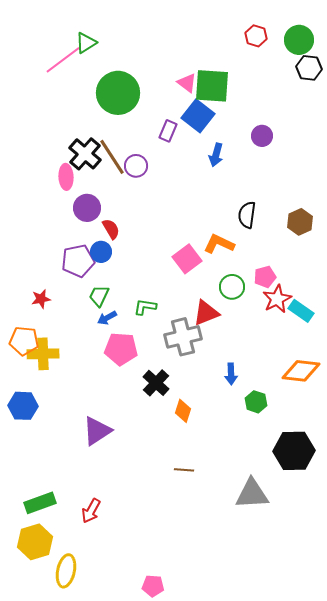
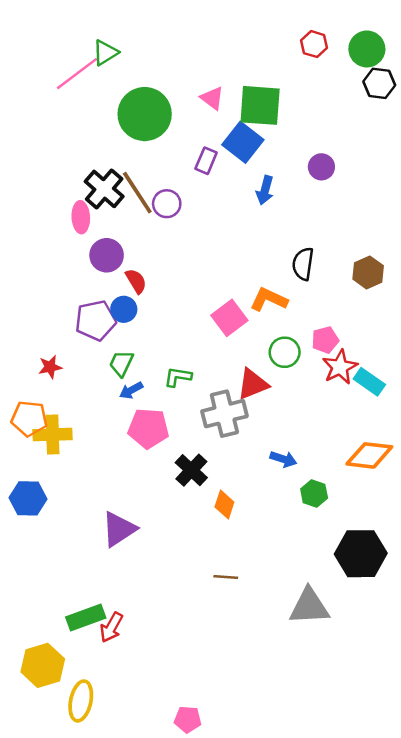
pink triangle: (187, 83) -> (212, 98), moved
blue arrow: (231, 374) -> (283, 459), turned -70
green rectangle: (40, 503) -> (86, 617), moved

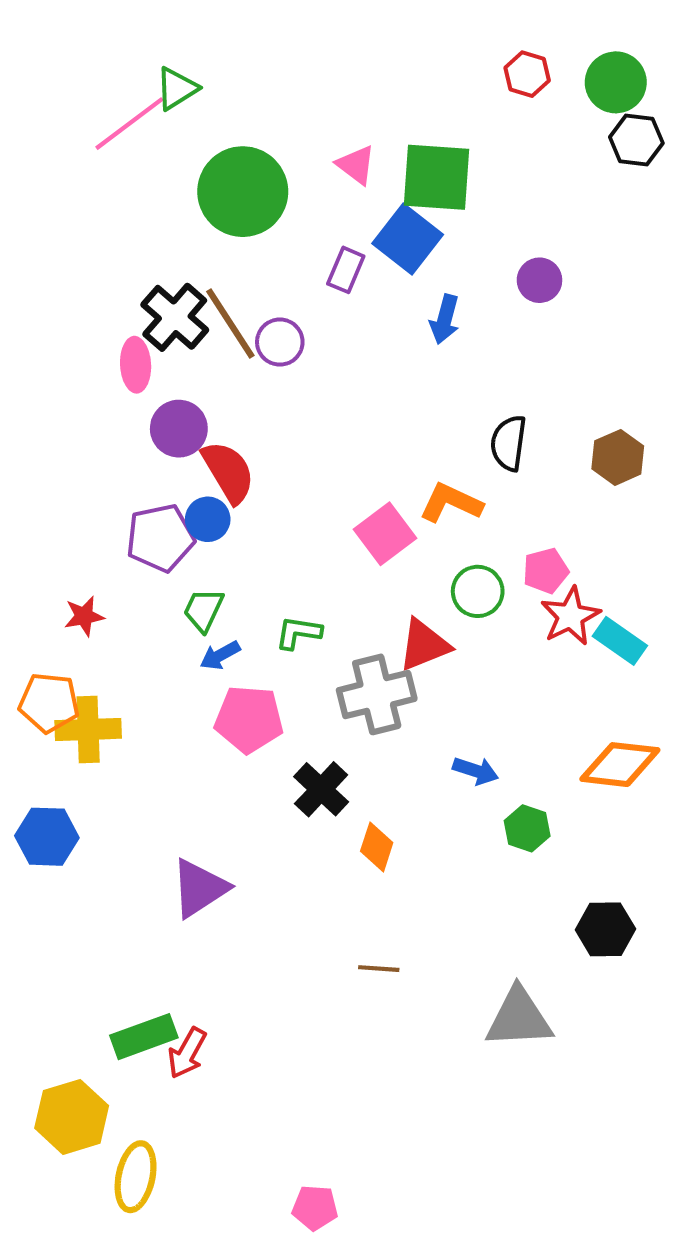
red semicircle: (136, 281) -> (228, 472), size x1.5
black hexagon: (361, 554) -> (605, 929), size x0.7

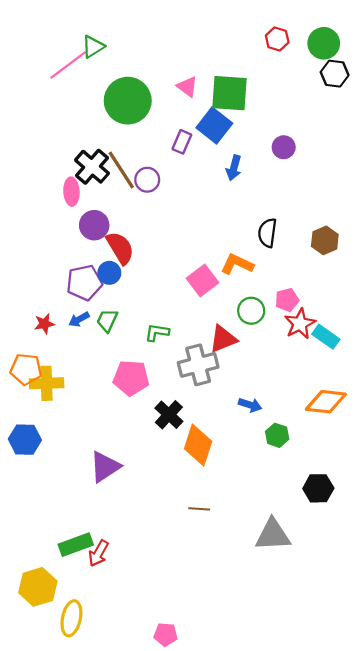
blue arrow: (220, 655) -> (79, 319), moved
orange diamond: (377, 847) -> (198, 445), size x1.6

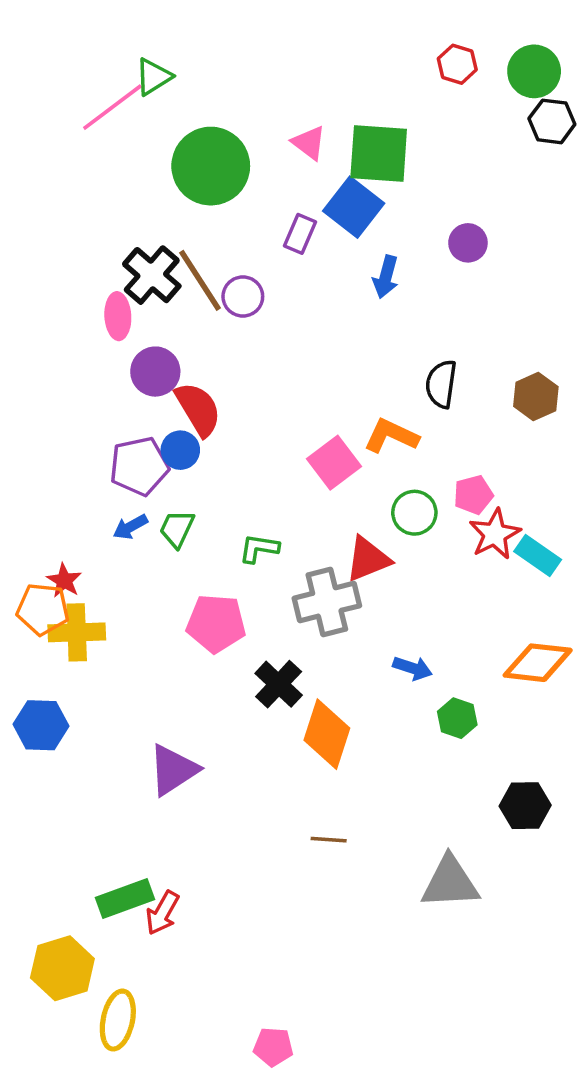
red star: (44, 324) -> (64, 581), moved, turned -30

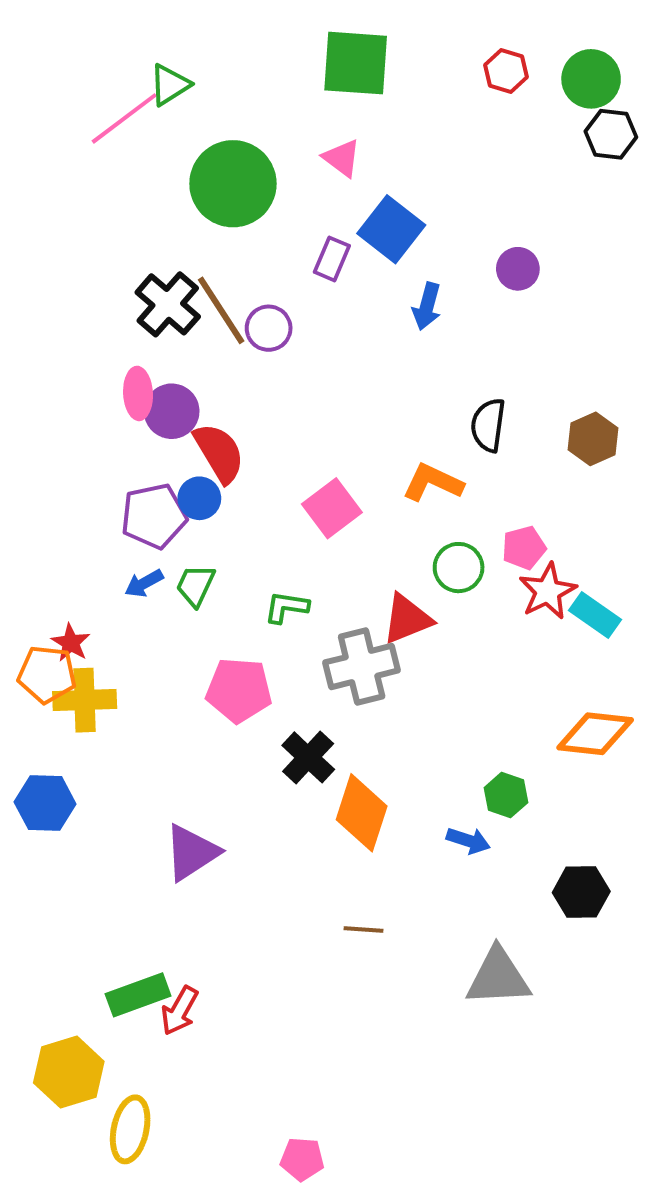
green square: (379, 154) -> (356, 63), moved
pink ellipse: (118, 316) -> (138, 393), moved
pink square: (334, 463) -> (332, 508), moved
blue arrow: (413, 668) -> (468, 841), moved

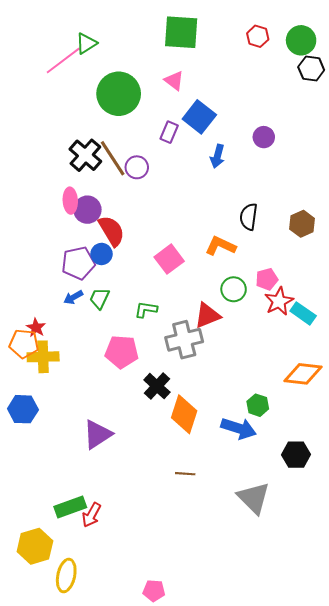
blue arrow: (468, 841) -> (239, 428), size x1.6
gray triangle: (498, 977) -> (254, 498), turned 48

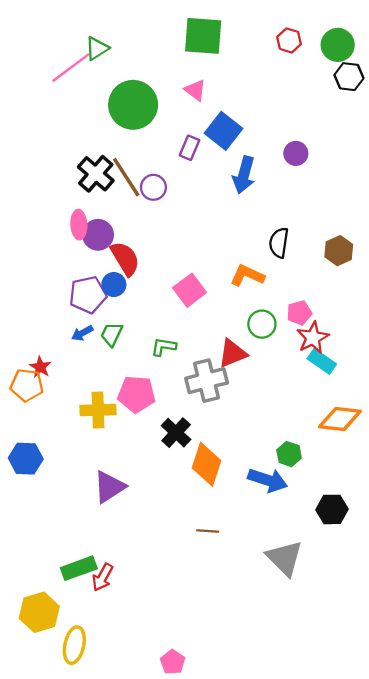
blue arrow: (217, 156) -> (244, 175), size x1.4
cyan rectangle: (303, 313) -> (322, 361), moved
yellow cross: (43, 357) -> (98, 410), moved
pink pentagon: (154, 591) -> (173, 662), turned 30

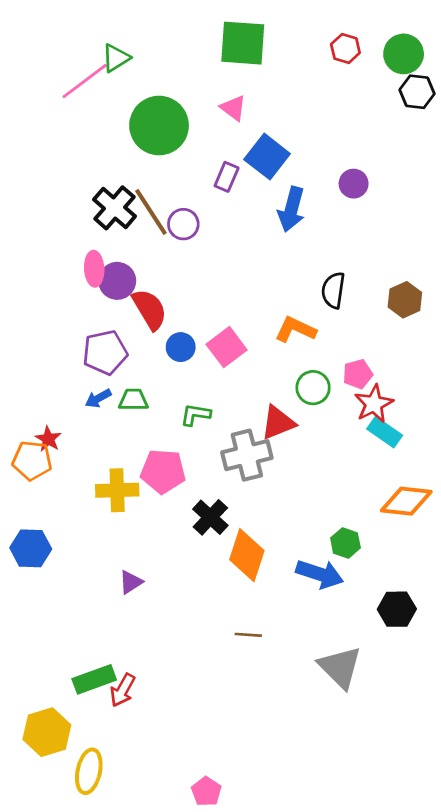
blue circle: (114, 285) -> (181, 347), moved
green trapezoid: (112, 334) -> (133, 400), turned 65
purple triangle: (109, 487) -> (131, 582), size x0.6

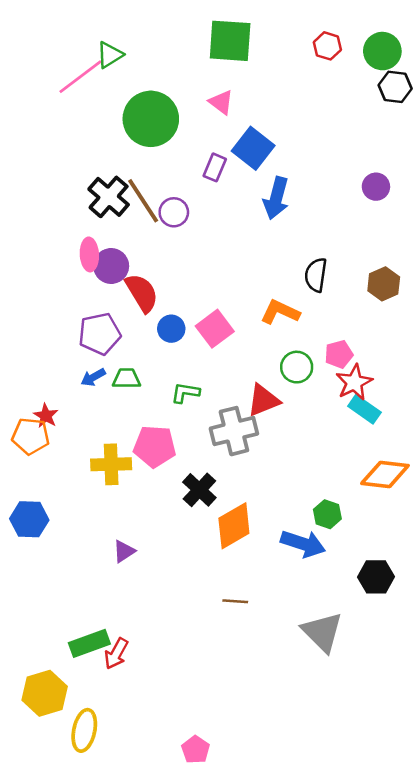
purple circle: (354, 184) -> (376, 187), moved
orange diamond: (247, 555) -> (234, 526), turned 42

